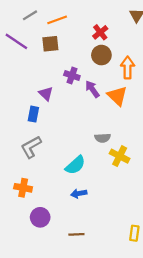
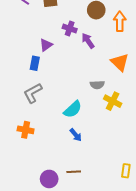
purple triangle: (46, 94) -> (46, 45), turned 40
orange triangle: (117, 96) -> (120, 62), moved
blue arrow: (79, 193) -> (76, 135), turned -120
purple circle: (40, 217) -> (49, 179), moved

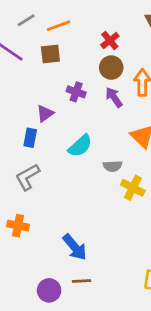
purple arrow: (88, 41) -> (114, 97), moved
cyan semicircle: (73, 109) -> (80, 146), moved
blue arrow: (76, 135) -> (75, 247), moved, size x1.5

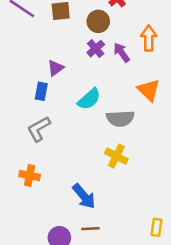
brown circle: (111, 68) -> (98, 21), moved
purple cross: (76, 92) -> (96, 49), moved, turned 30
gray semicircle: (113, 166) -> (120, 119), size x1.5
yellow cross: (133, 188) -> (116, 156), moved

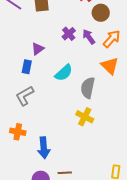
brown circle: (98, 21) -> (101, 13), moved
orange arrow: (149, 38) -> (112, 39), moved, turned 42
gray semicircle: (120, 119) -> (88, 88), turned 105
blue arrow: (84, 196) -> (44, 148), moved, turned 35

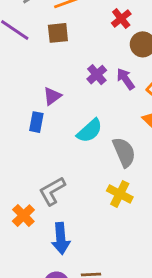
gray semicircle: (88, 88) -> (124, 152), turned 145
gray L-shape: (25, 96) -> (52, 191), moved
orange cross: (18, 132) -> (23, 216), turned 35

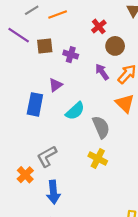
brown square: (58, 33) -> (45, 46), moved
purple cross: (97, 75) -> (71, 55), moved, turned -32
purple triangle: (52, 96) -> (56, 85), moved
blue rectangle: (36, 122) -> (35, 104), size x1.5

